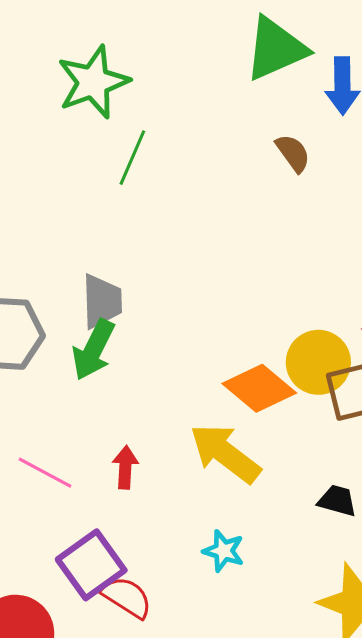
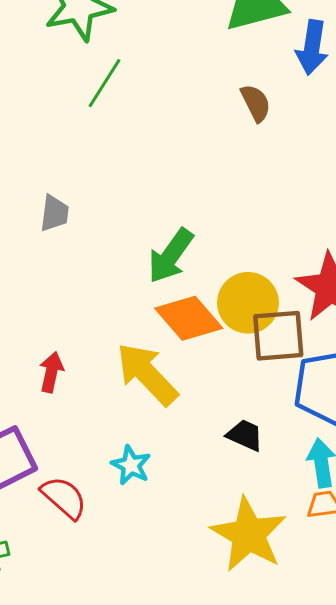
gray trapezoid: (102, 301) -> (54, 213), size x0.7
green arrow: (93, 350) -> (171, 256), moved
red semicircle: (127, 597) -> (64, 497), moved

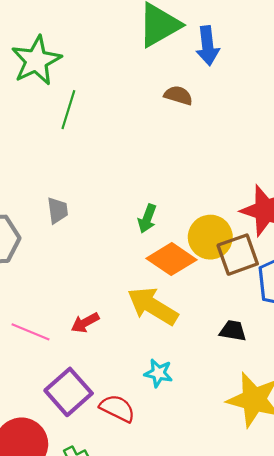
brown semicircle: (256, 103) -> (178, 95), turned -32
green arrow: (171, 256) -> (147, 219), size x0.7
red arrow: (51, 372) -> (85, 323), turned -116

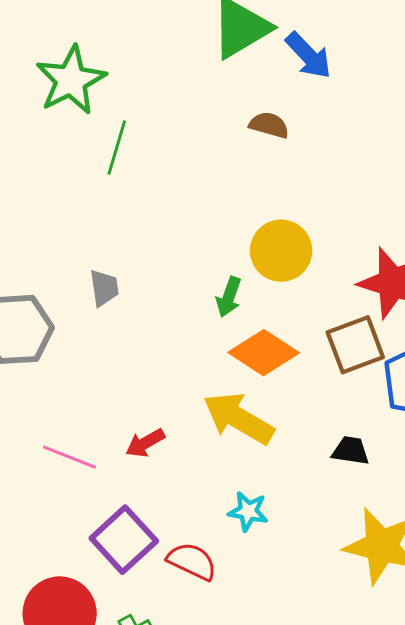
blue arrow: (208, 46) -> (308, 55), turned -36
yellow circle: (210, 237) -> (281, 251), moved

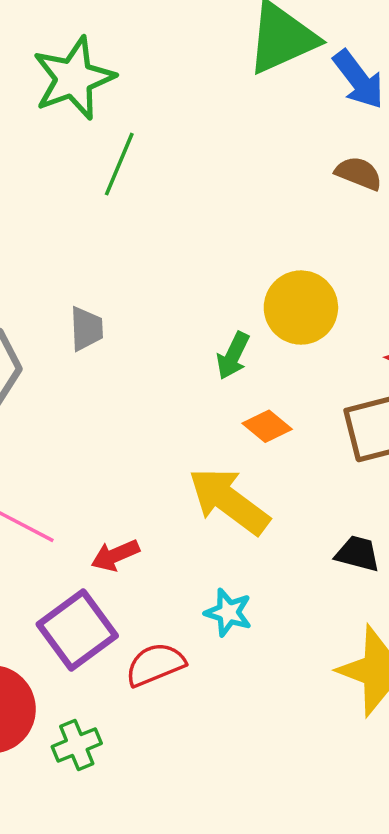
brown semicircle: (269, 125) -> (359, 173), moved
orange diamond: (264, 353) -> (267, 426), size x0.6
red arrow: (145, 443) -> (115, 555), moved
red semicircle: (192, 561) -> (155, 664), turned -54

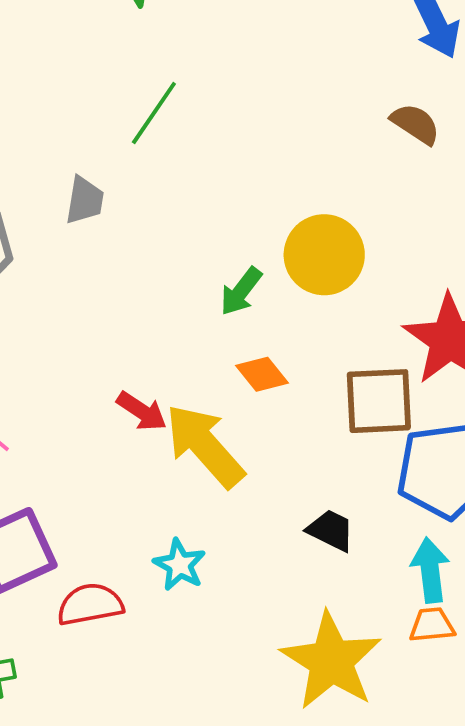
green line: (119, 164) -> (154, 113), moved
gray trapezoid: (86, 329) -> (85, 200), moved
red arrow: (115, 555) -> (142, 411), moved, turned -135

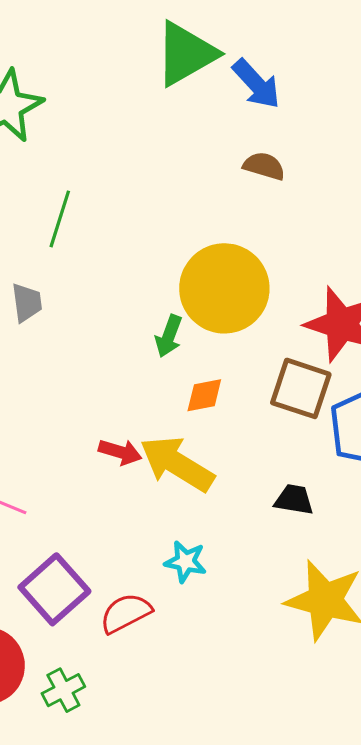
yellow circle: (324, 255) -> (224, 288), size x1.4
orange diamond: (262, 374) -> (204, 395), turned -45
brown square: (379, 401) -> (301, 388), turned 38

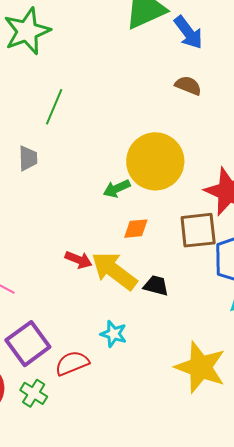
green arrow: (169, 336) -> (117, 189), turned 40
brown square: (301, 388) -> (198, 230), turned -30
black trapezoid: (294, 500) -> (156, 286), moved
green cross: (63, 690) -> (34, 393), moved, turned -36

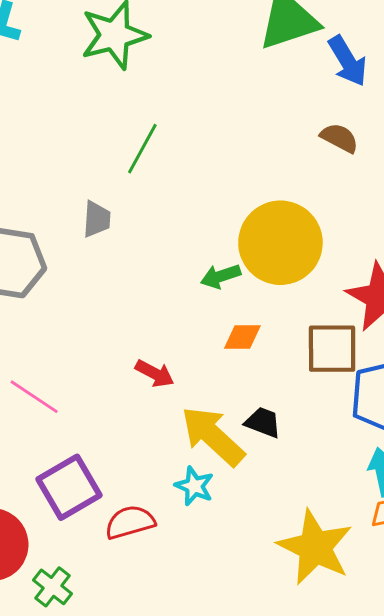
yellow arrow: (114, 271) -> (213, 436), moved
green cross: (34, 393) -> (53, 587), moved

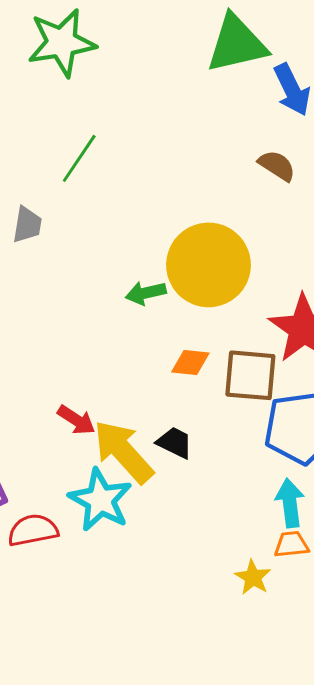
orange diamond: (242, 337) -> (190, 362), moved
red arrow: (155, 373) -> (76, 420), moved
cyan star: (194, 486) -> (100, 500), size x1.6
yellow star: (315, 547) -> (253, 577), moved, size x0.5

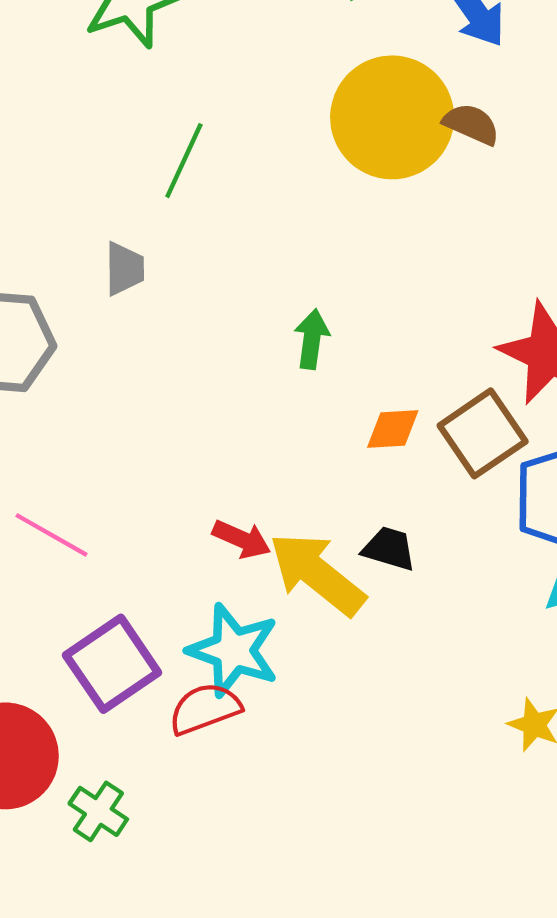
yellow circle: (208, 265) -> (392, 117), moved
green arrow: (146, 293) -> (312, 339), turned 120
brown square: (250, 375) -> (483, 433), turned -30
cyan star: (100, 500) -> (233, 650), moved

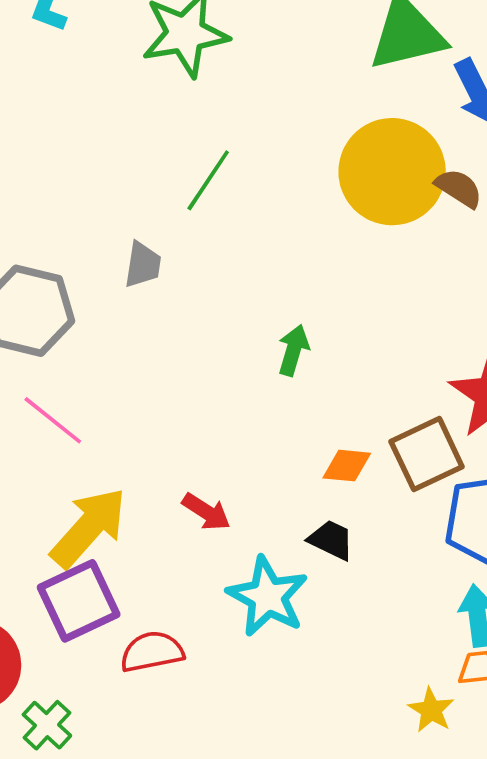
orange diamond: (393, 429) -> (347, 466), moved
pink line: (52, 535) -> (53, 420), moved
yellow arrow: (317, 574) -> (89, 528), moved, turned 84
cyan star: (233, 650) -> (268, 597), moved

